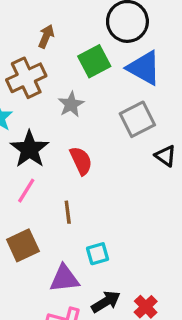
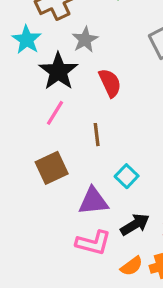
gray star: (71, 104) -> (85, 40), moved
cyan square: (98, 254) -> (127, 176), turned -30

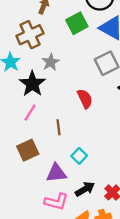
red semicircle: (110, 83) -> (85, 99), moved

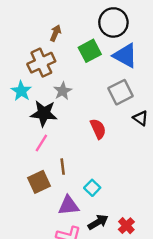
black star: (32, 84) -> (44, 113), turned -30
brown line: (59, 127) -> (63, 167), moved

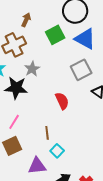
pink line: (41, 143) -> (14, 122), moved
brown line: (63, 167) -> (47, 133), moved

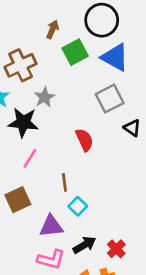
brown arrow: (26, 20) -> (52, 29), moved
pink line: (14, 122) -> (30, 158), moved

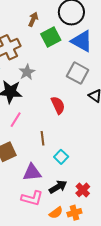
gray square: (110, 99) -> (78, 73), turned -35
cyan square: (78, 206) -> (61, 157), moved

